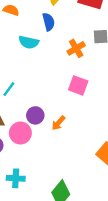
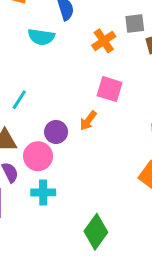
orange arrow: (58, 123) -> (88, 121), moved
cyan cross: (16, 178) -> (43, 192), moved

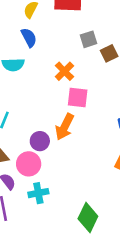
orange cross: (104, 41) -> (64, 71), moved
orange arrow: (88, 121) -> (65, 127), size x1.5

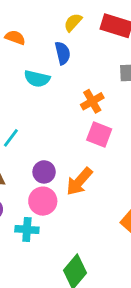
orange arrow: (65, 127) -> (79, 181), moved
pink circle: (29, 164) -> (43, 201), moved

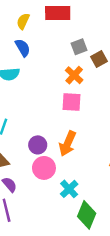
orange cross: (92, 101) -> (74, 75), moved
cyan cross: (27, 230) -> (69, 189), moved, turned -30

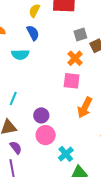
orange arrow: (68, 144) -> (85, 108), moved

